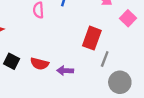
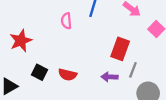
purple arrow: (65, 71) -> (110, 77), moved

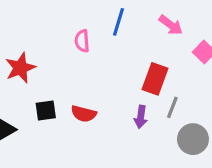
black square: (39, 72) -> (46, 111), turned -35
purple arrow: (110, 77) -> (141, 117), turned -84

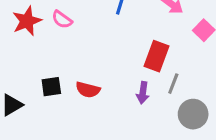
pink semicircle: (82, 41) -> (62, 20), moved, turned -50
red star: (20, 68) -> (27, 21), moved

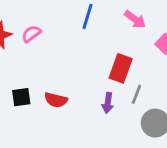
pink semicircle: (62, 20) -> (31, 34), turned 108

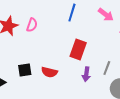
pink semicircle: (31, 34) -> (32, 25), turned 144
red rectangle: (121, 68) -> (78, 50), moved

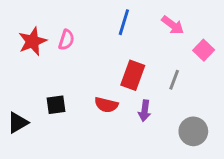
gray line: (107, 68) -> (174, 80), moved
red semicircle: (49, 72) -> (106, 105), moved

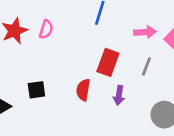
pink arrow: (173, 25) -> (145, 32), moved, turned -40
red semicircle: (106, 105) -> (83, 90), turned 85

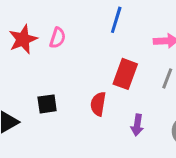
purple arrow: (119, 95) -> (137, 125), moved

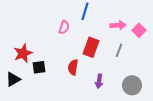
pink semicircle: (58, 38) -> (64, 27), moved
red star: (23, 39) -> (23, 53), moved

